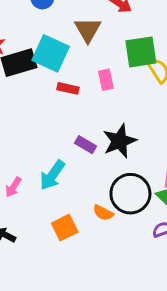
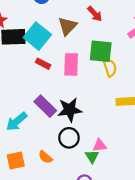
pink rectangle: (106, 80) -> (71, 64), size x1.5
purple rectangle: (85, 145) -> (45, 106), size x1.5
black circle: (130, 194) -> (69, 138), moved, size x0.7

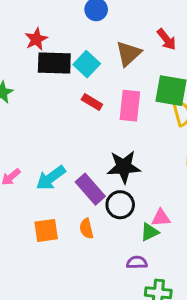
cyan square: (37, 36) -> (87, 64), size x0.7
purple rectangle: (45, 106) -> (90, 189), moved
green triangle: (92, 156) -> (150, 232), turned 32
orange semicircle: (45, 157) -> (86, 229), turned 32

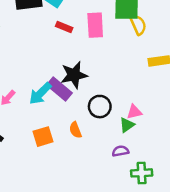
black star: (124, 167) -> (74, 75), moved
purple rectangle: (90, 189) -> (59, 89), moved

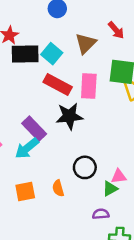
red rectangle: (64, 27) -> (58, 85), size x1.6
black star: (74, 75) -> (69, 116), moved
purple rectangle: (59, 89) -> (34, 129), moved

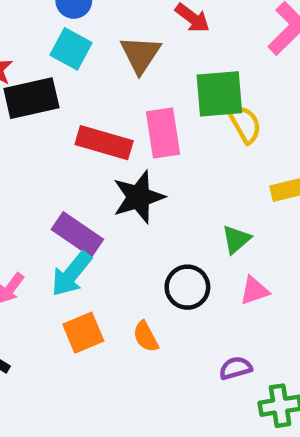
cyan square: (52, 54) -> (71, 49), moved
green triangle: (110, 189) -> (236, 239), moved
orange square: (25, 191) -> (83, 333), moved

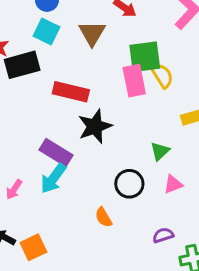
pink rectangle: (163, 133) -> (134, 81), moved
orange square: (83, 333) -> (33, 247), moved

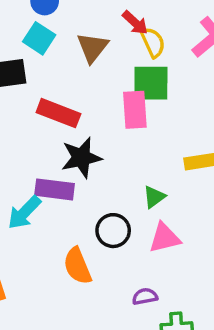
yellow semicircle: (162, 76) -> (153, 42), moved
purple rectangle: (56, 152) -> (55, 189), moved, turned -32
pink triangle: (173, 184) -> (165, 238), size x1.4
orange semicircle: (103, 217) -> (77, 266), size x1.5

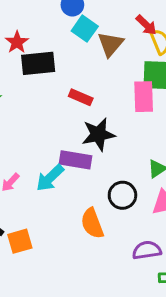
cyan square: (39, 38) -> (85, 29), moved
red rectangle: (58, 113) -> (81, 97), size x0.7
purple semicircle: (145, 296) -> (147, 250), size x1.4

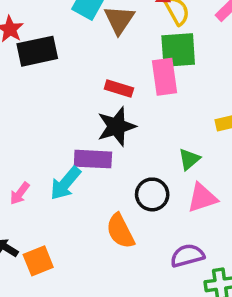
red rectangle: (81, 97) -> (119, 88), moved

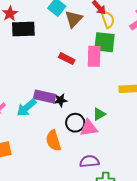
black star: (116, 126) -> (60, 100), moved, size x0.6
green triangle: (189, 159) -> (99, 114), moved
pink triangle: (202, 198) -> (89, 128), moved

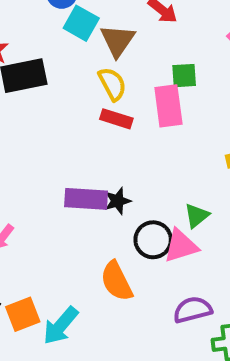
yellow semicircle: (108, 19) -> (112, 84), moved
green square: (104, 42) -> (184, 76), size x0.6
cyan arrow: (26, 108) -> (61, 326), moved

